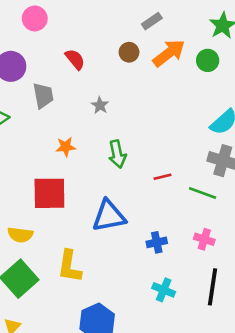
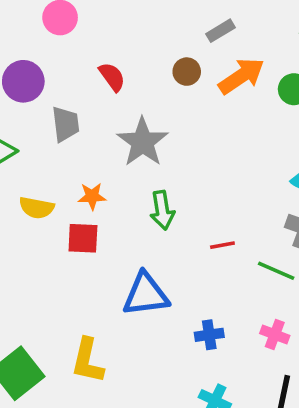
gray star: (100, 105) -> (143, 142), size x2.0
red square: (49, 193) -> (83, 238), moved, size x0.7
yellow semicircle: (20, 235) -> (37, 208), moved

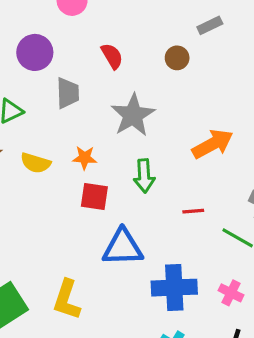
orange arrow: (241, 76) -> (213, 144), moved
red square: (83, 238) -> (94, 197), moved
blue cross: (209, 335) -> (174, 288), size x1.8

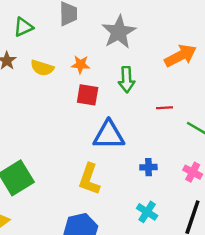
blue cross: (174, 288) -> (148, 167), size x0.5
yellow L-shape: (67, 300) -> (89, 179), moved

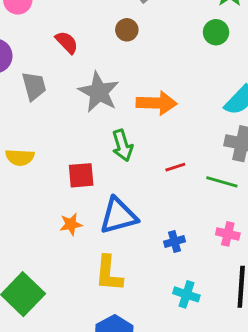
orange arrow: (181, 56) -> (157, 103), moved, turned 44
orange star: (80, 65) -> (71, 224), moved

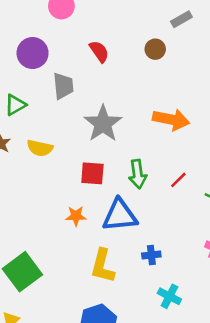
gray star: (99, 92) -> (103, 124), moved
green arrow: (122, 145) -> (138, 174), moved
red line: (175, 167) -> (178, 180), turned -36
blue cross: (175, 241) -> (151, 255), moved

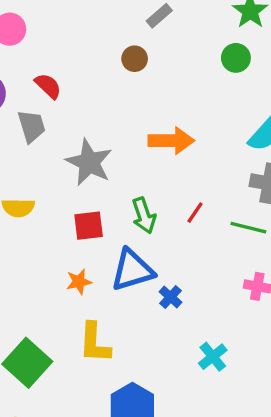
red semicircle: (99, 51) -> (48, 86), moved
blue cross: (151, 255) -> (170, 297), moved, turned -30
yellow L-shape: (103, 266) -> (95, 343), moved
cyan cross: (169, 296) -> (213, 357), turned 35

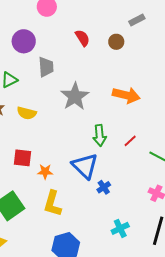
red semicircle: (48, 86) -> (82, 38), moved
red square: (89, 226) -> (23, 158), moved
blue triangle: (132, 270) -> (85, 166), turned 48
orange star: (79, 282) -> (45, 172), moved

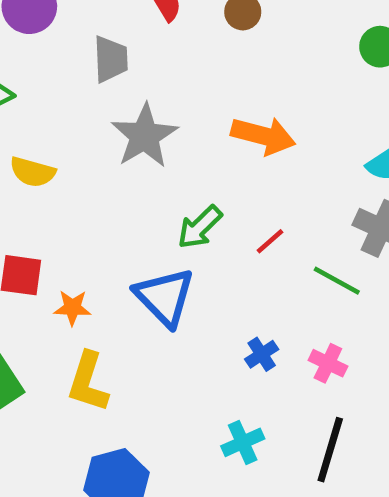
gray trapezoid: (46, 67) -> (111, 59), moved
green arrow: (100, 135) -> (200, 227), turned 50
blue cross: (104, 187) -> (262, 354), moved

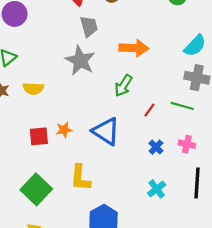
gray trapezoid: (111, 59) -> (89, 26), moved
green arrow: (200, 227) -> (123, 86), moved
red line: (270, 241) -> (149, 110), moved
orange star: (72, 308) -> (64, 130), moved

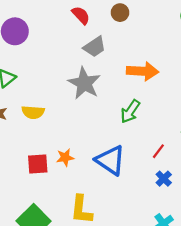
gray trapezoid: (89, 26) -> (95, 47), turned 70
red line: (149, 110) -> (158, 151), moved

